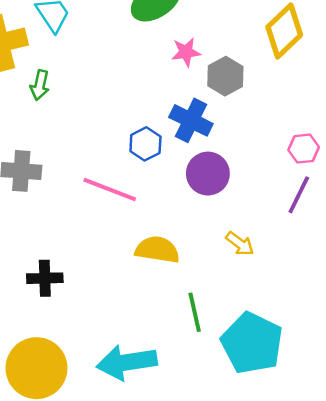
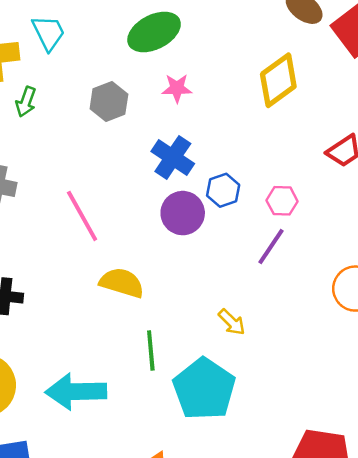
gray hexagon: (225, 76) -> (109, 101), moved
blue hexagon: (145, 144) -> (223, 190), moved
pink line: (110, 190) -> (82, 216), turned 32
yellow arrow: (240, 244) -> (232, 322), moved

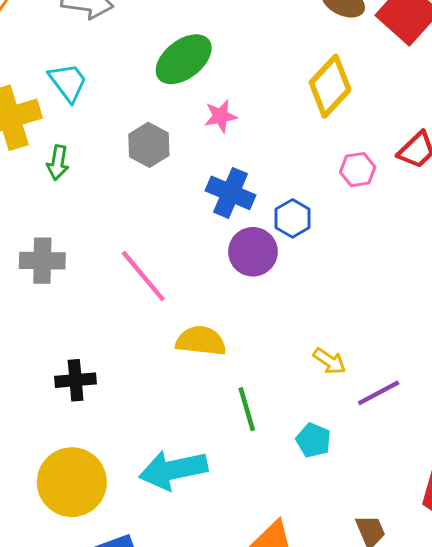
pink hexagon: (282, 201) -> (358, 170), moved
purple line: (271, 247) -> (379, 393), moved, turned 39
cyan pentagon: (204, 389) -> (313, 440), size x0.5

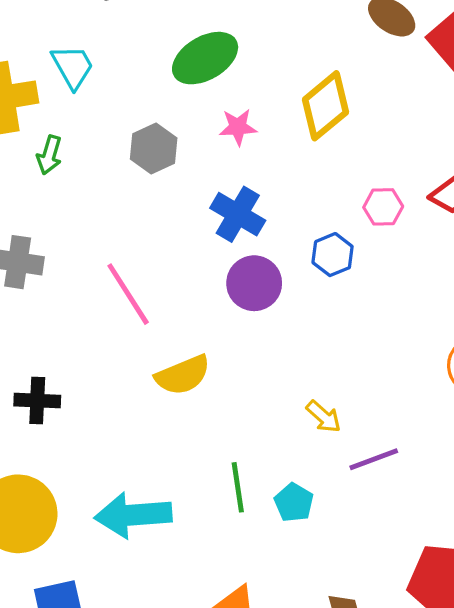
yellow diamond: (330, 86) -> (325, 106), moved
blue hexagon: (293, 218) -> (333, 255), moved
yellow semicircle: (201, 341) -> (183, 375), turned 144
green line: (247, 409) -> (238, 487), moved

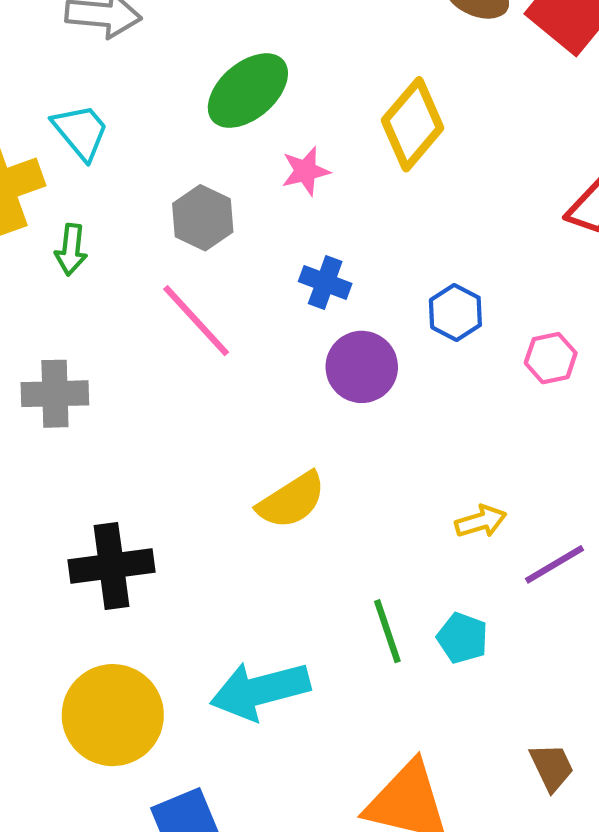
pink hexagon: (383, 207) -> (551, 358), moved
blue cross: (238, 214) -> (325, 282), size x0.7
pink line: (128, 294) -> (196, 321), moved
black cross: (37, 401) -> (111, 566), size x1.4
yellow arrow: (324, 417) -> (481, 521), turned -48

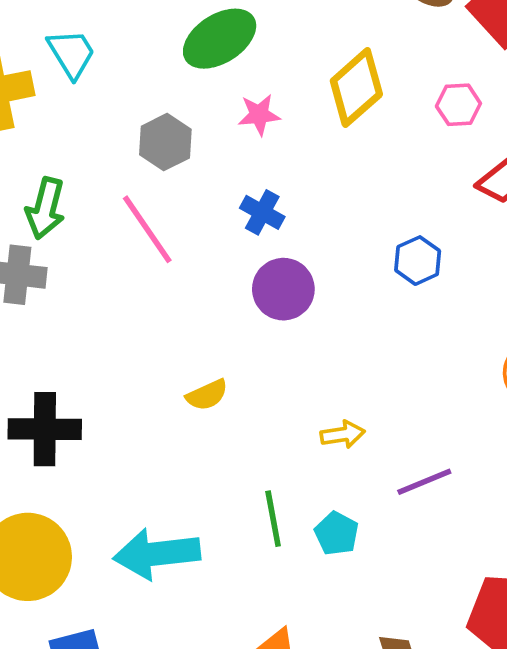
green arrow: (71, 250) -> (45, 208), moved, size x1.4
blue hexagon: (455, 312) -> (418, 261), moved
pink hexagon: (551, 358) -> (458, 105), moved
yellow semicircle: (292, 500) -> (207, 395), size x0.7
yellow arrow: (481, 521) -> (343, 434), moved

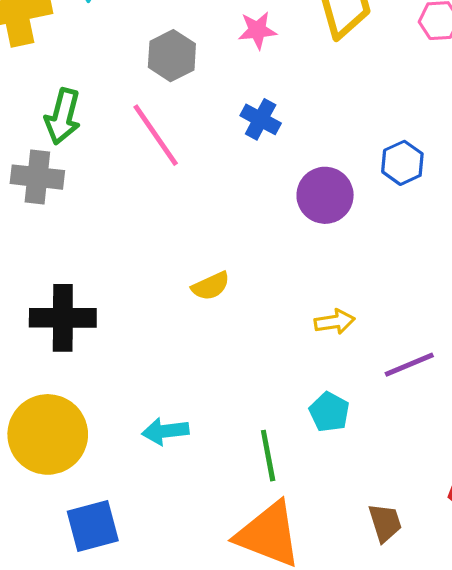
purple circle: (283, 289) -> (325, 195), moved
green line: (273, 519) -> (268, 456), moved
cyan arrow: (157, 554) -> (165, 431), size x0.6

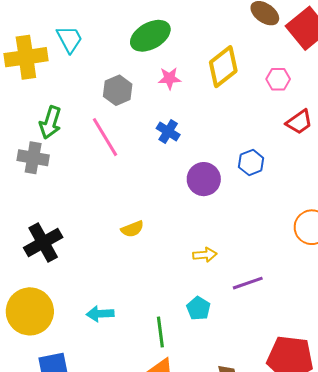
black cross: (63, 318) -> (43, 243), turned -33

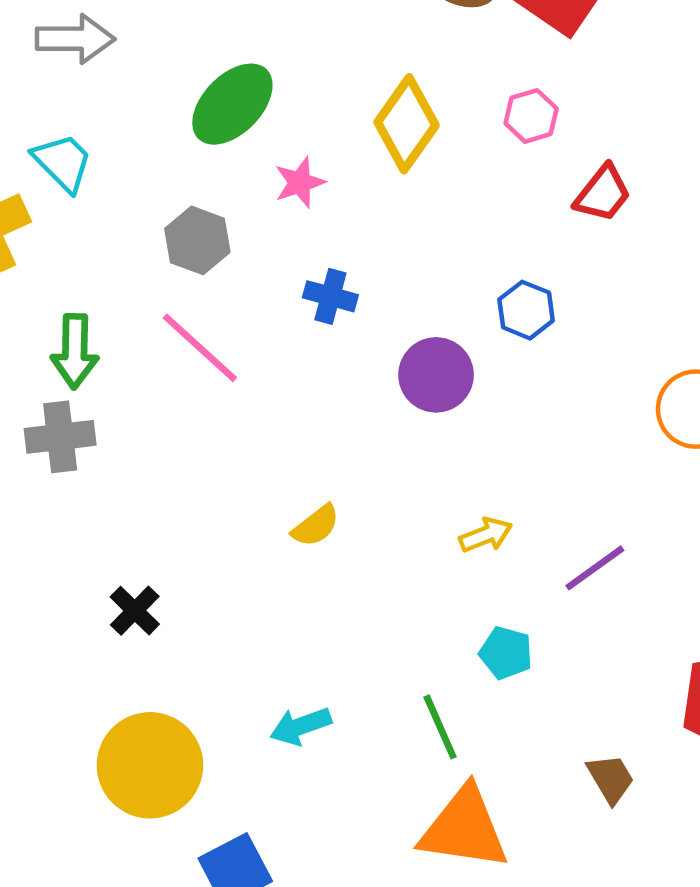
black cross: (43, 243) -> (135, 611), size x0.6

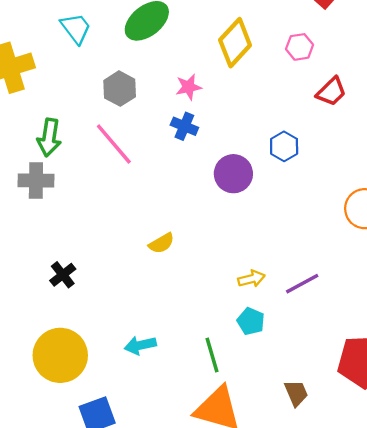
cyan trapezoid: (63, 162) -> (76, 28), moved
pink star: (300, 182) -> (189, 87), moved
yellow arrow: (486, 535) -> (251, 279), moved

